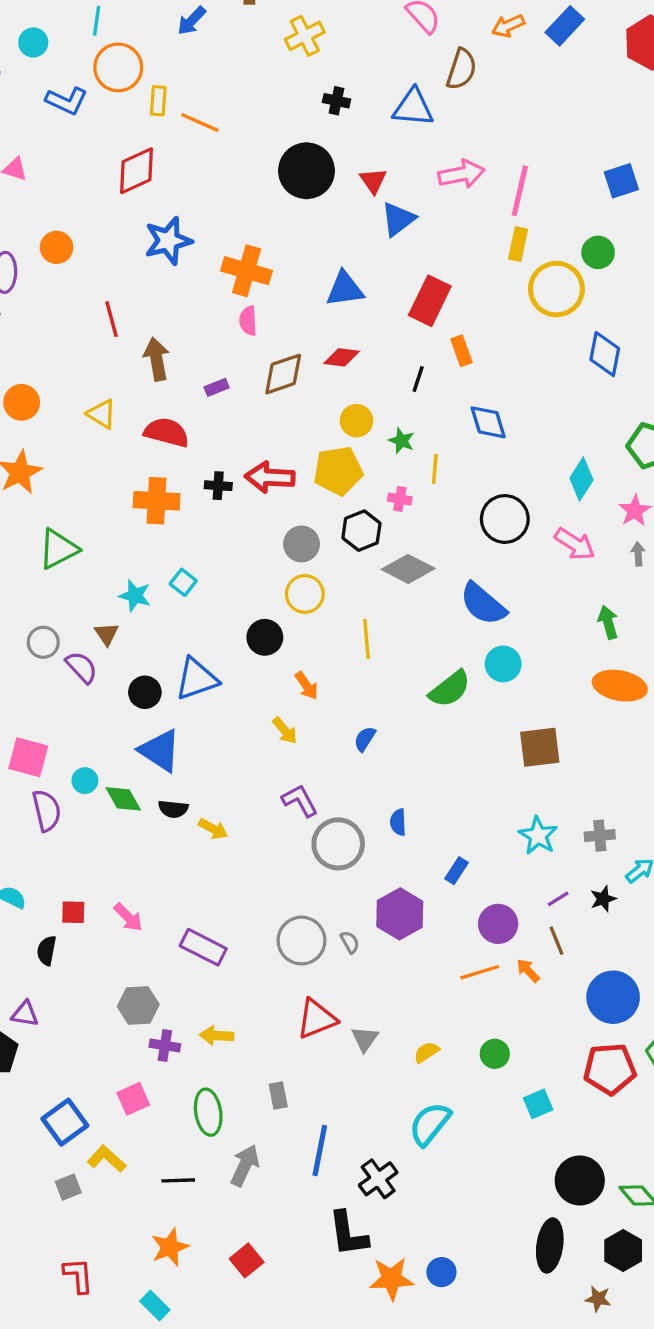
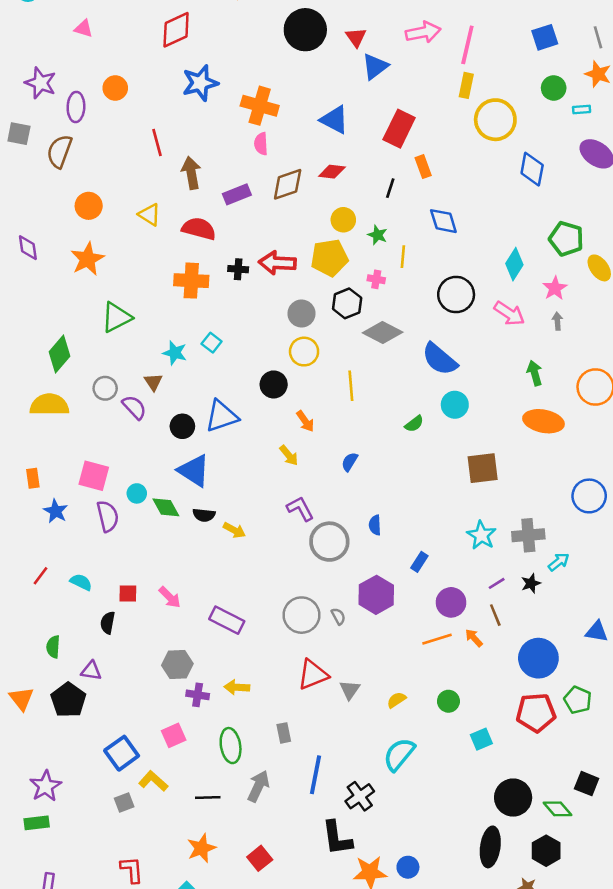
green circle: (598, 252) -> (554, 88), moved
blue triangle: (345, 289) -> (334, 120), turned 36
purple rectangle: (217, 387) -> (237, 194), size x1.5
green semicircle: (450, 689) -> (414, 424), size x0.6
gray cross: (600, 836) -> (528, 535), size x1.4

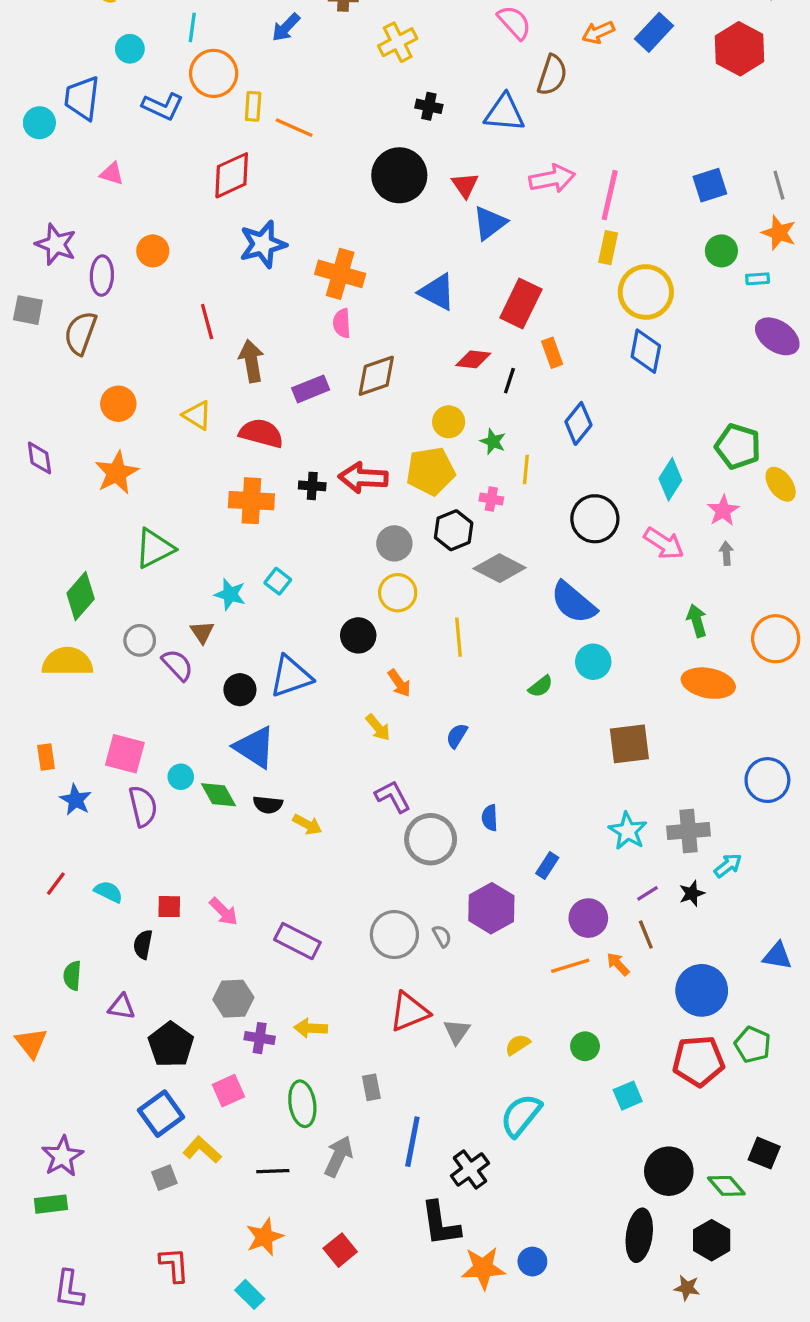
blue diamond: (532, 169) -> (646, 351), moved
red diamond: (332, 172) -> (473, 359), moved
blue diamond: (443, 221) -> (578, 423), turned 56
black pentagon: (68, 700) -> (171, 1045), moved

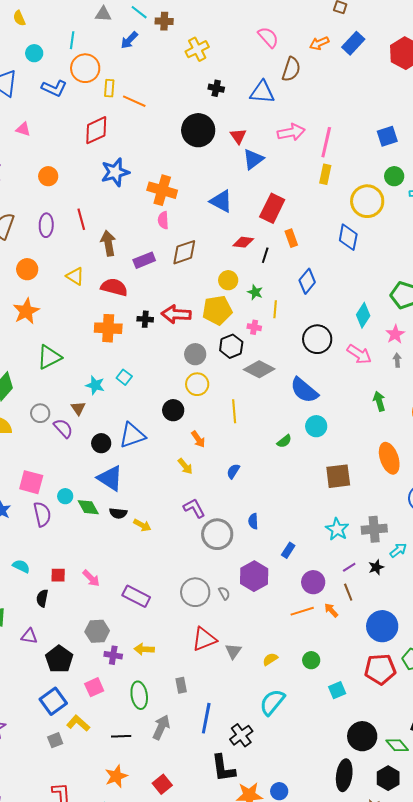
purple ellipse: (102, 276) -> (46, 225), moved
yellow circle: (646, 292) -> (367, 201), moved
orange ellipse: (708, 683) -> (389, 458), moved, turned 60

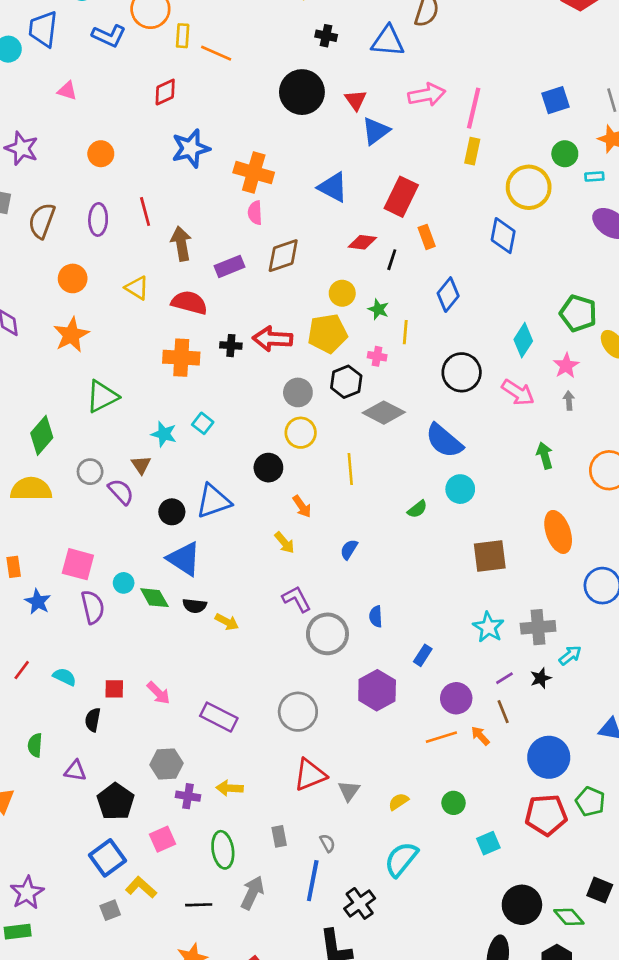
red diamond: (96, 130) -> (165, 92), size x0.7
gray semicircle: (224, 593) -> (327, 843), moved

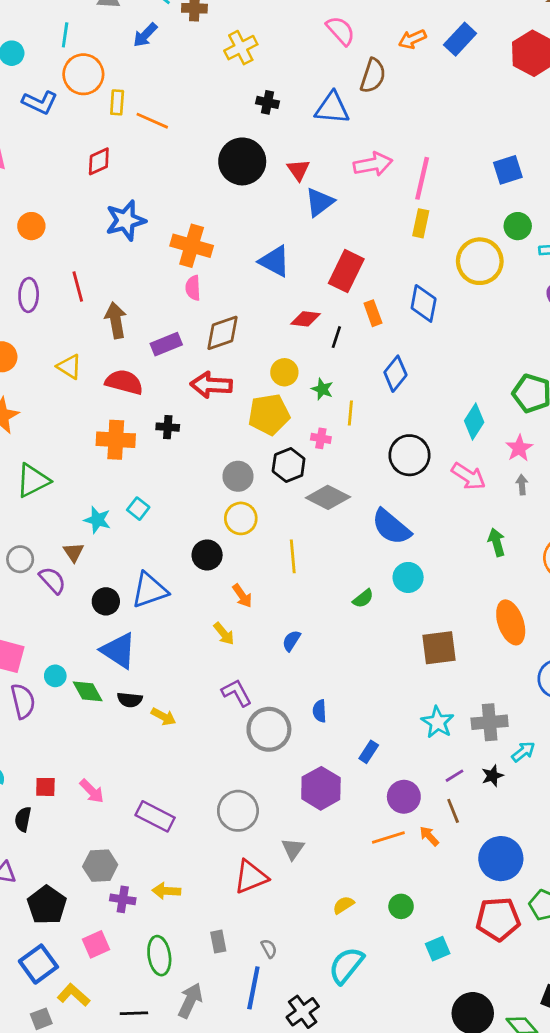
blue diamond: (503, 236) -> (424, 303), moved
red arrow: (272, 339) -> (211, 385), moved
gray triangle: (349, 791) -> (293, 849), moved

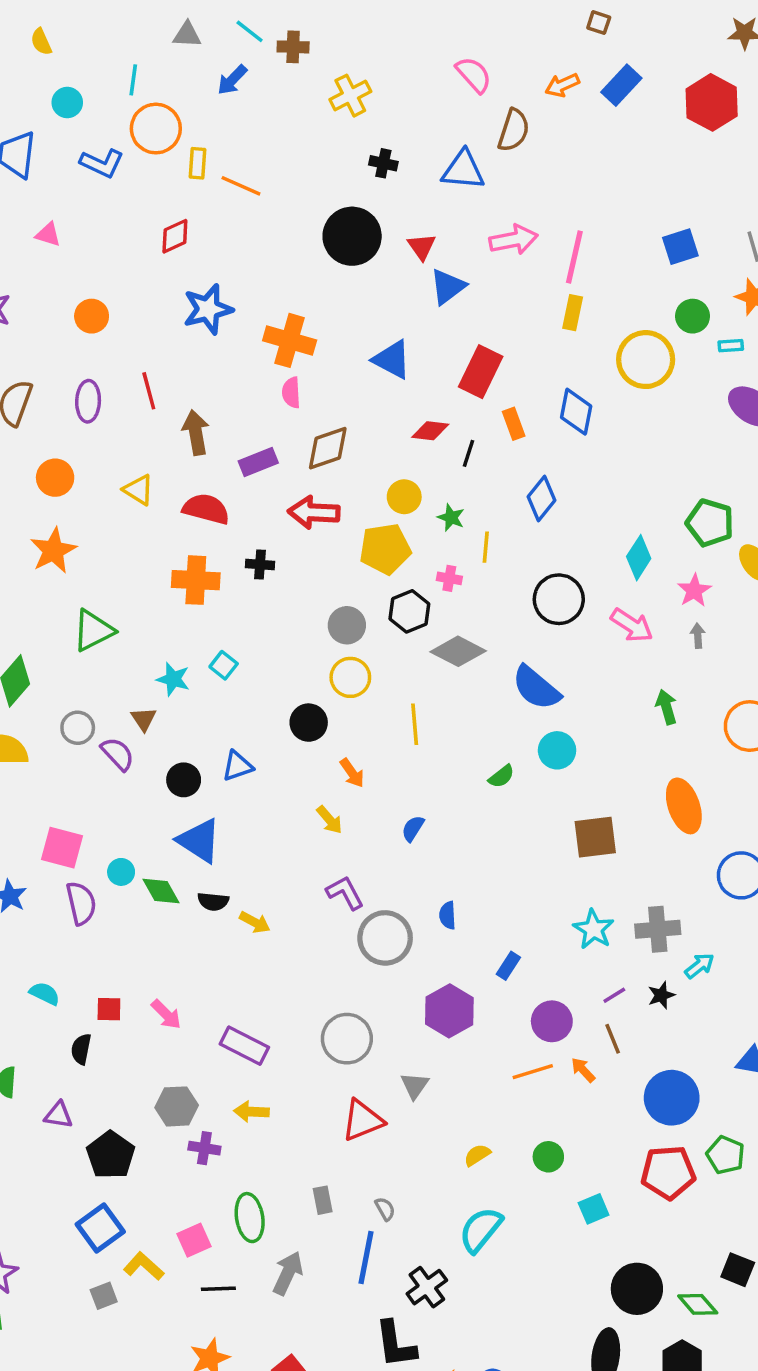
blue triangle: (149, 590) -> (237, 766), size x0.7
yellow arrow: (166, 891) -> (251, 1112), moved
pink square: (96, 944) -> (194, 1240), moved

